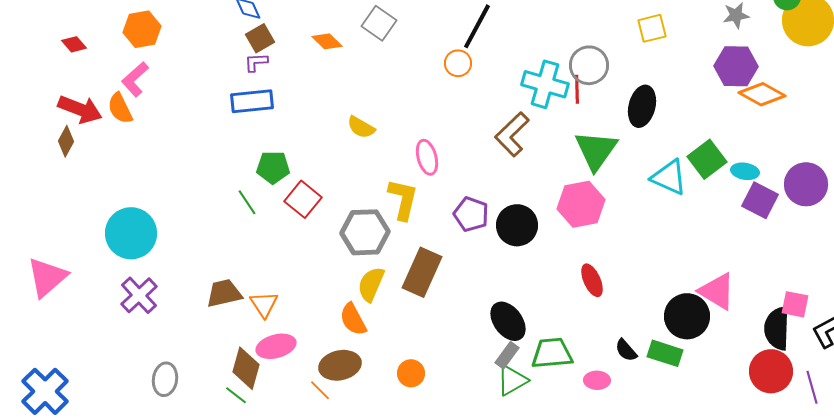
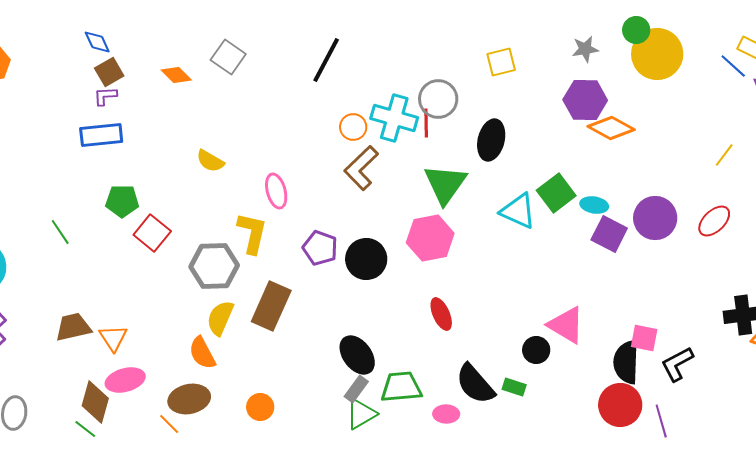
orange circle: (458, 63) -> (353, 127), moved
green line: (247, 202) -> (60, 232), moved
black circle: (687, 316) -> (536, 350), size x0.6
black semicircle: (626, 350) -> (475, 384), size x1.8
green rectangle: (665, 353) -> (514, 387), size x0.7

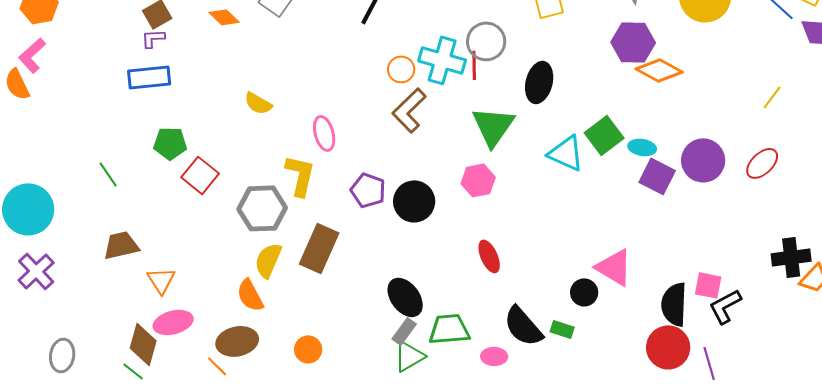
pink hexagon: (430, 238) -> (478, 180), size x0.7
brown trapezoid: (73, 327) -> (121, 245), moved
pink square: (644, 338) -> (708, 285), moved

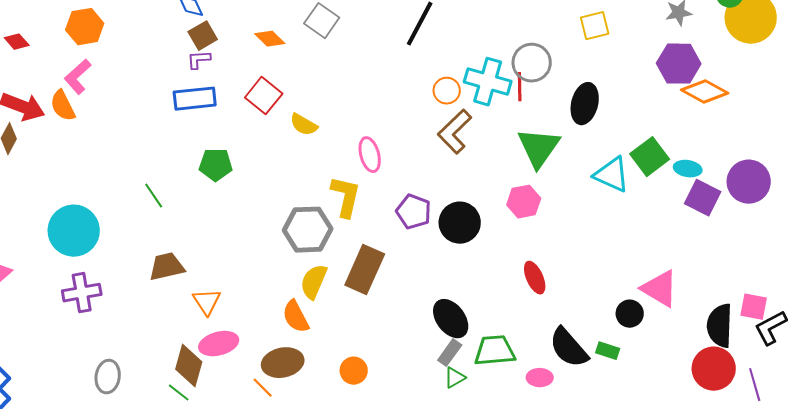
red square: (200, 175) -> (264, 96), moved
purple cross: (36, 271) -> (82, 293), turned 33
green triangle: (409, 356) -> (455, 378), size x0.7

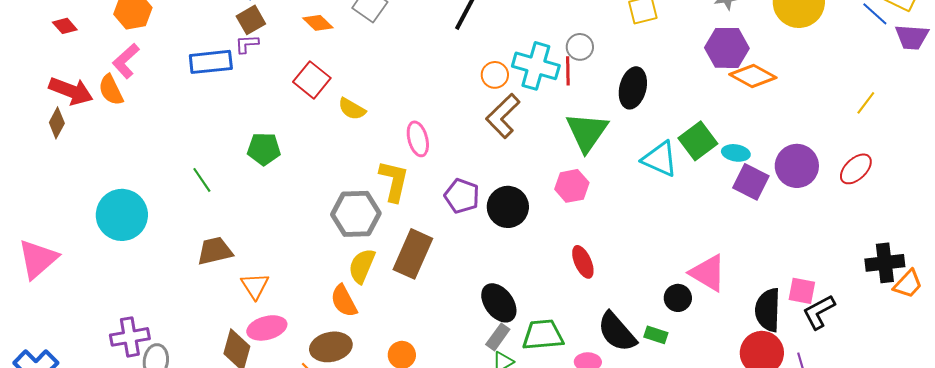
gray circle: (532, 63) -> (580, 47), size x0.7
blue rectangle: (195, 99) -> (211, 62), moved
purple cross: (82, 293) -> (130, 337), moved

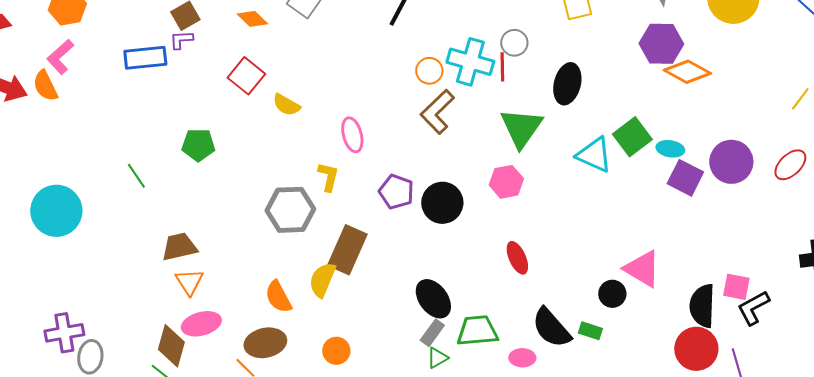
yellow L-shape: (394, 181) -> (328, 177), size x0.7
brown trapezoid: (215, 251) -> (179, 247), moved
yellow semicircle: (362, 266) -> (322, 280), moved

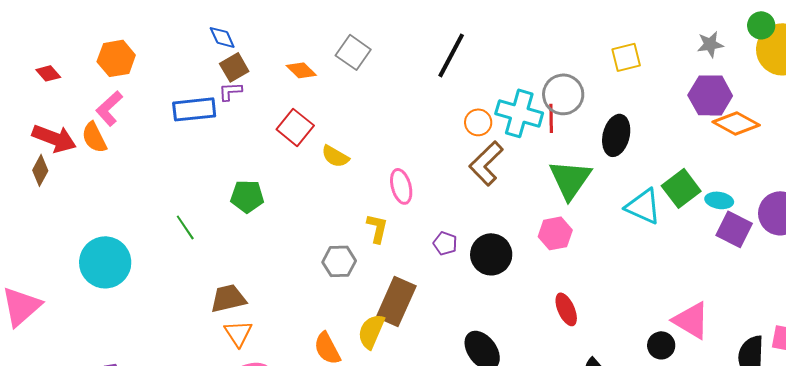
gray circle: (514, 43) -> (563, 94), size x1.5
purple pentagon: (396, 192) -> (445, 243), size x0.7
gray hexagon: (290, 210) -> (339, 261), size x0.7

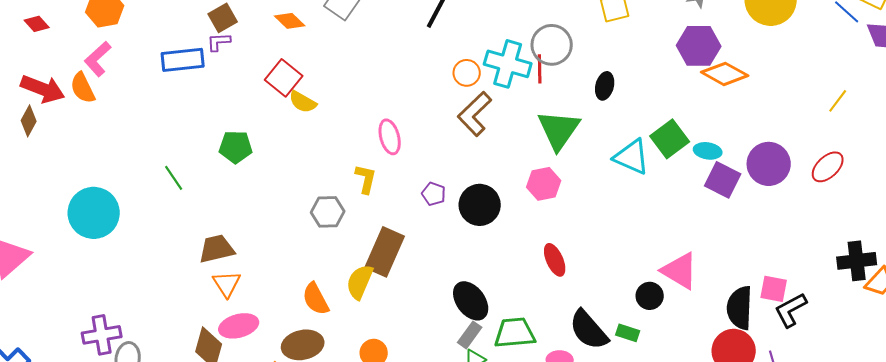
black ellipse: (616, 135) -> (605, 86), size x0.7
yellow semicircle: (335, 156) -> (303, 102), moved

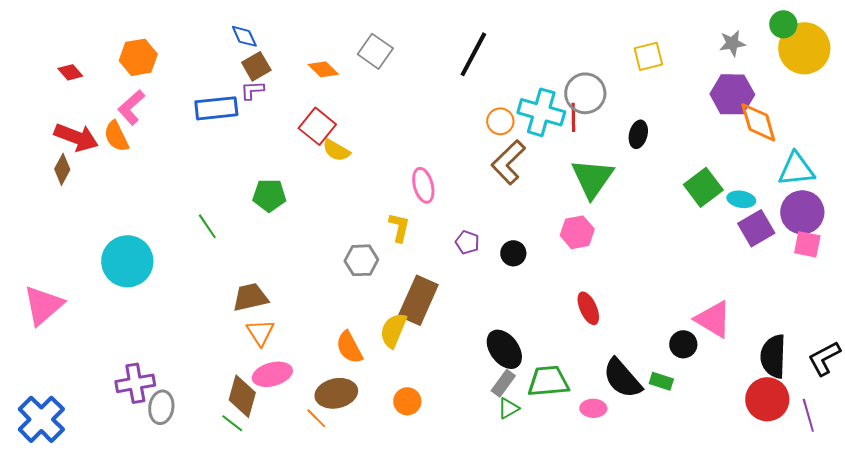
orange diamond: (725, 74) -> (758, 122), turned 45
cyan triangle: (632, 157) -> (796, 169), moved, turned -30
purple square: (723, 180) -> (756, 228), turned 33
black circle: (480, 205) -> (513, 253), size x0.6
pink square: (774, 289) -> (807, 244), moved

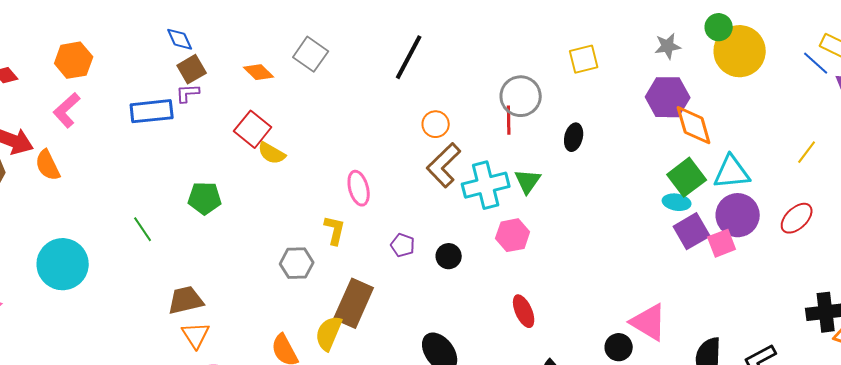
cyan cross: (541, 112) -> (486, 185), moved, turned -30
orange semicircle: (116, 136) -> (48, 165), moved
green triangle: (592, 178) -> (528, 181), size x0.6
green square: (703, 187) -> (687, 177), moved
pink square: (807, 244) -> (722, 243), moved, turned -32

